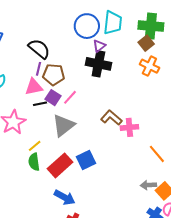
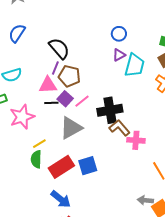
cyan trapezoid: (113, 23) -> (135, 65), moved
blue circle: (87, 26) -> (119, 34), moved, size x0.6
black cross: (98, 64) -> (110, 110), moved, turned -30

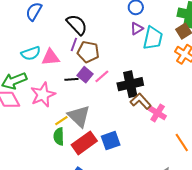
pink triangle: (48, 85) -> (51, 57), moved
gray triangle: (71, 128) -> (79, 116), moved, turned -45
pink cross: (136, 140) -> (158, 113), turned 30

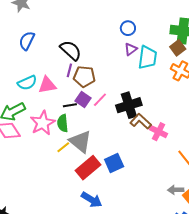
green semicircle: (59, 136) -> (63, 123), moved

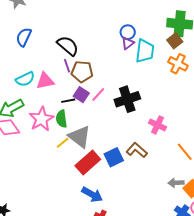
blue circle: (128, 28) -> (128, 32), moved
purple line: (69, 70) -> (67, 66), turned -32
brown L-shape: (141, 121) -> (137, 150), moved

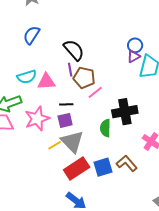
pink line: (98, 94) -> (95, 92), moved
purple square: (81, 95) -> (65, 120), moved, turned 35
green semicircle: (61, 119) -> (105, 128), moved

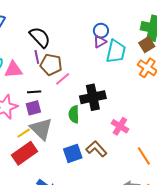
red rectangle: (77, 169) -> (25, 153), moved

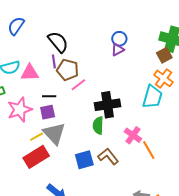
cyan trapezoid: (116, 51) -> (152, 97), moved
green semicircle: (74, 114) -> (98, 125), moved
orange line: (144, 156) -> (149, 150), moved

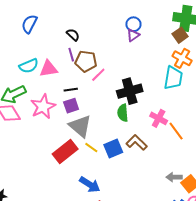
black semicircle: (58, 42) -> (73, 35), size x0.6
yellow line: (36, 137) -> (91, 148), moved, turned 72

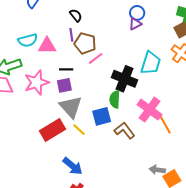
cyan trapezoid: (173, 78) -> (151, 63), moved
black cross: (130, 91) -> (125, 79), turned 30
pink cross: (159, 118) -> (150, 110), size x1.4
blue square: (113, 148) -> (102, 116), moved

